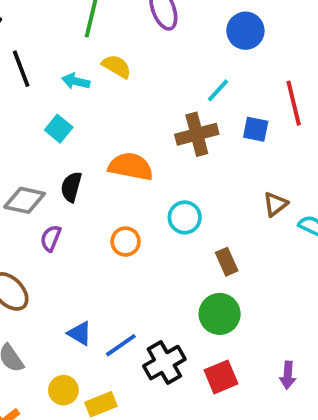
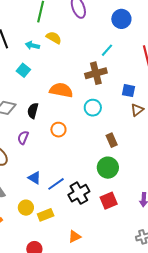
blue square: (256, 129) -> (128, 91), moved
black semicircle: (71, 187) -> (33, 111), moved
cyan circle: (185, 217) -> (93, 108), moved
purple semicircle: (51, 238) -> (23, 138), moved

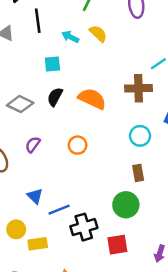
cyan square: (23, 70) -> (52, 64), turned 32
cyan circle: (93, 108) -> (140, 136), moved
black semicircle: (33, 111) -> (55, 97), moved

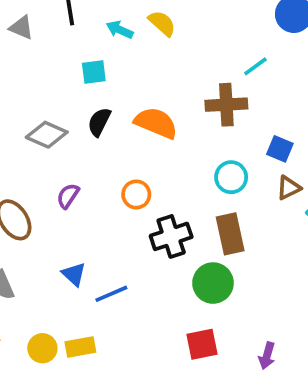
brown rectangle: (138, 173) -> (230, 234), size x1.5
black cross: (84, 227) -> (171, 236), moved
yellow circle: (16, 229) -> (42, 348), moved

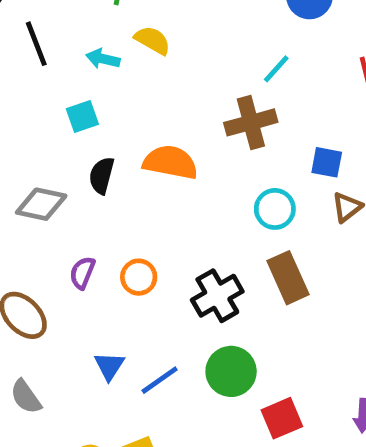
orange circle: (136, 194) -> (139, 277), moved
blue triangle: (74, 274) -> (109, 366), turned 32
green circle: (213, 283) -> (231, 371), moved

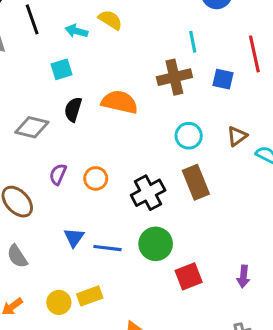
cyan line: (276, 69) -> (193, 42), turned -55
blue square: (327, 162) -> (223, 79), moved
blue line: (160, 380) -> (107, 248), turned 40

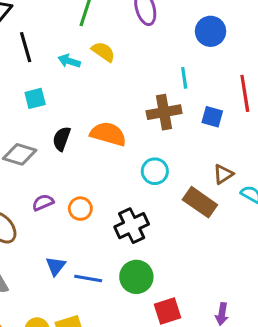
cyan square: (61, 69) -> (35, 98), moved
cyan circle: (189, 136) -> (155, 171), moved
purple semicircle: (58, 174) -> (43, 202), turned 40
brown rectangle: (196, 182) -> (200, 202), moved, turned -36

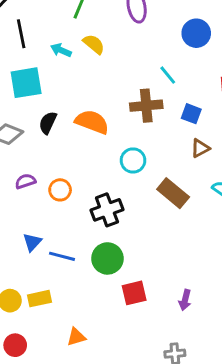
cyan line: (184, 78) -> (168, 75), turned -36
cyan square: (35, 98) -> (26, 83), size x1.6
brown triangle: (223, 174) -> (200, 148), moved

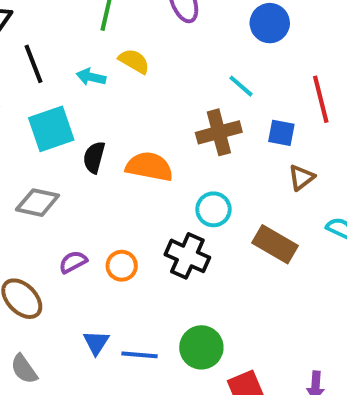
black semicircle: (48, 123) -> (94, 157), moved
black cross: (107, 210) -> (187, 256), moved, turned -36

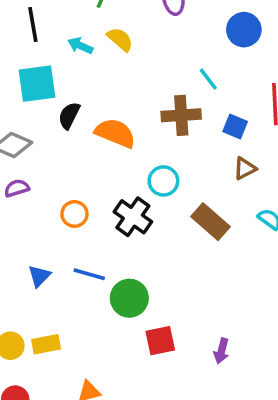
purple semicircle: (73, 262) -> (17, 188), moved
blue line: (140, 355) -> (89, 274), moved

